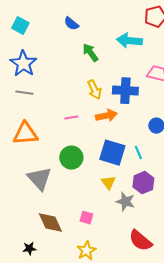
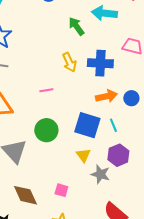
green arrow: (90, 53) -> (76, 26), moved
orange arrow: (106, 116) -> (106, 96), moved

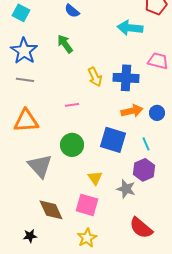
green arrow: (76, 26) -> (65, 44), moved
cyan line: (113, 125) -> (146, 144), moved
yellow triangle: (83, 155) -> (95, 178), moved
pink square: (61, 190) -> (87, 205), size x1.6

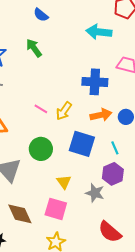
yellow arrow: (95, 77) -> (64, 111), moved, turned 60
pink line: (72, 105) -> (41, 109), turned 40

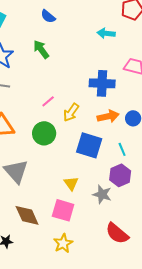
cyan arrow: (99, 32) -> (106, 33), size x0.7
pink line: (41, 109) -> (48, 101), moved, turned -72
green circle: (41, 149) -> (44, 133), moved

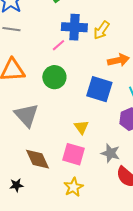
blue cross: (102, 83) -> (74, 27), moved
yellow arrow: (71, 112) -> (101, 30), moved
gray star: (102, 194) -> (110, 153), moved

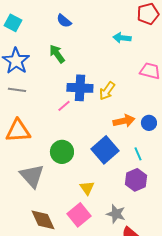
green circle: (54, 77) -> (62, 152), moved
blue square: (99, 89) -> (105, 150), turned 32
pink square: (73, 154) -> (79, 215), turned 35

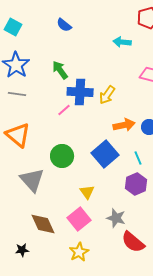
green arrow: (57, 54) -> (60, 70), moved
orange triangle: (18, 131) -> (18, 135), turned 44

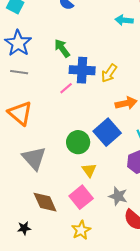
green circle: (62, 156) -> (78, 142), moved

